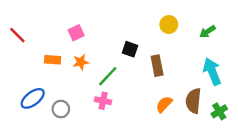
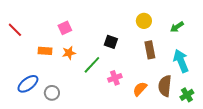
brown rectangle: (157, 66) -> (150, 50), moved
pink cross: (103, 101) -> (115, 78), moved, turned -32

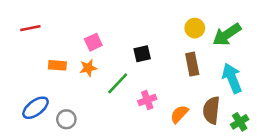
yellow circle: (144, 21) -> (195, 28), moved
green arrow: (177, 27) -> (227, 35), size x1.6
pink square: (65, 28) -> (93, 42), moved
red line: (15, 30) -> (30, 28), moved, turned -56
black square: (111, 42) -> (142, 54), turned -32

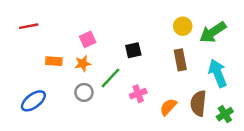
gray circle: (66, 119) -> (84, 92), moved

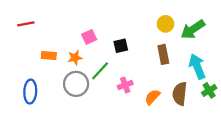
pink square: (88, 39) -> (89, 37), moved
gray circle: (84, 92) -> (76, 84), size x1.5
blue ellipse: (33, 101) -> (30, 92), turned -50
green cross: (225, 114) -> (209, 90), moved

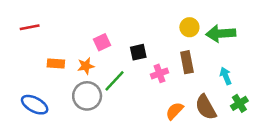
green arrow: (193, 29) -> (221, 33), turned 30
cyan arrow: (197, 66) -> (226, 76), size x0.6
pink cross: (125, 85) -> (159, 73), moved
blue ellipse: (30, 92) -> (35, 105), turned -65
brown semicircle: (180, 94) -> (206, 107), turned -35

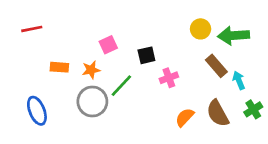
brown rectangle: (187, 62) -> (216, 66), moved, turned -30
blue ellipse: (35, 105) -> (37, 111), turned 40

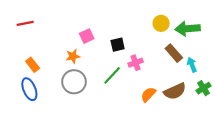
orange rectangle: (59, 67) -> (33, 65), moved, turned 48
green line: (121, 86) -> (112, 75), moved
brown semicircle: (218, 113) -> (175, 91), turned -85

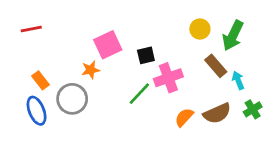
green arrow: (188, 29) -> (233, 36), turned -60
pink square: (87, 36) -> (108, 45), size x1.5
pink cross: (136, 63) -> (168, 78), size x1.5
gray circle: (74, 82) -> (72, 99), moved

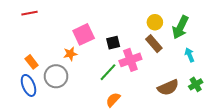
red line: (31, 29) -> (30, 13), moved
brown rectangle: (216, 66) -> (154, 44), moved
cyan arrow: (238, 80) -> (190, 55), moved
orange semicircle: (184, 117) -> (113, 100), moved

